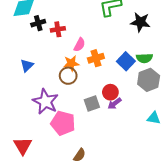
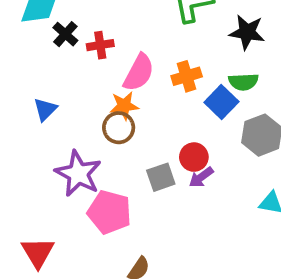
black cross: (38, 23) -> (65, 34), turned -32
pink semicircle: (79, 45) -> (139, 73), size x1.5
orange cross: (96, 58) -> (187, 76), moved
green semicircle: (144, 58) -> (243, 82), moved

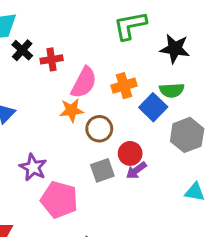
brown circle: (119, 128) -> (99, 129), moved
purple star: (78, 174) -> (33, 167), size x0.7

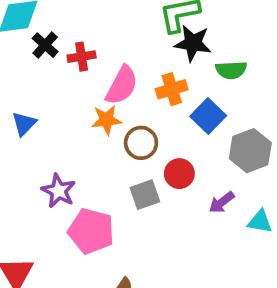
black star: (175, 49) -> (193, 43), moved
green semicircle: (172, 90) -> (231, 70), moved
purple arrow: (136, 170) -> (222, 202), moved

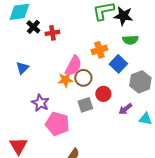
black star: (193, 43) -> (123, 16), moved
pink semicircle: (122, 85) -> (73, 66), moved
orange star: (106, 120) -> (65, 80), moved

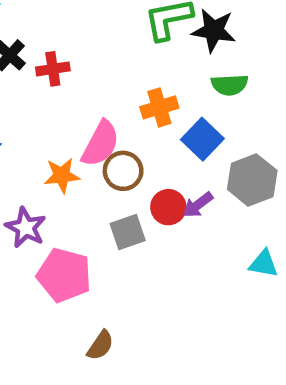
orange star: (65, 80) -> (62, 175), moved
purple arrow: (125, 109) -> (198, 205), moved

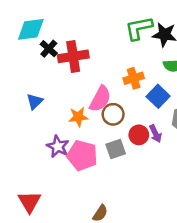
red cross: (53, 69) -> (73, 56), size x1.6
purple arrow: (198, 205) -> (155, 134), turned -78
pink pentagon: (64, 275) -> (82, 155), moved

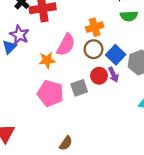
blue square: (158, 96) -> (116, 55), moved
brown circle: (113, 114) -> (94, 49), moved
purple star: (58, 146) -> (19, 35), moved

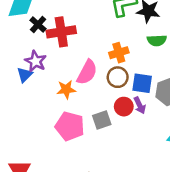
blue square: (116, 55) -> (142, 83), turned -36

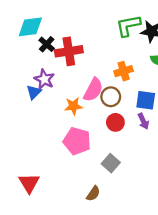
brown circle: (118, 77) -> (111, 97), moved
red circle: (124, 107) -> (115, 122), moved
gray square: (102, 120) -> (111, 163), moved, turned -30

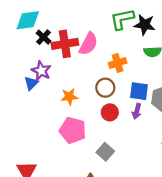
pink semicircle: (93, 90) -> (88, 44), moved
purple arrow: (143, 121) -> (137, 111), turned 40

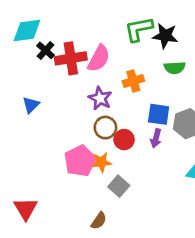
purple star: (41, 71) -> (100, 98), moved
brown circle: (105, 88) -> (105, 128), moved
orange star: (69, 97) -> (101, 162), moved
pink pentagon: (73, 130) -> (80, 161), turned 30

